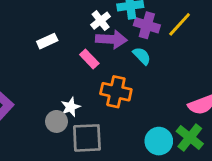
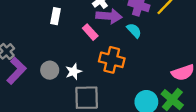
white rectangle: (47, 41) -> (56, 16), turned -56
gray circle: (56, 121) -> (50, 70), moved

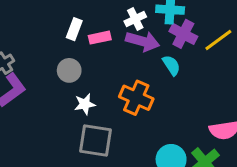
pink rectangle: (90, 32) -> (100, 38), moved, turned -70
gray circle: (50, 70) -> (69, 70), moved

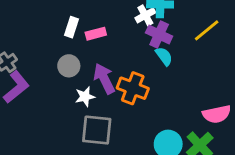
white cross: (135, 19) -> (145, 15), moved
purple cross: (183, 34) -> (159, 34), moved
purple arrow: (143, 41) -> (104, 79), moved, turned -128

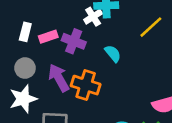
purple cross: (159, 34) -> (74, 41), moved
white star: (85, 97) -> (23, 99), moved, size x1.5

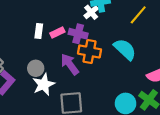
cyan semicircle: (113, 54) -> (125, 49), moved, size x1.6
gray circle: (25, 68) -> (36, 68), moved
orange cross: (86, 85) -> (90, 51), moved

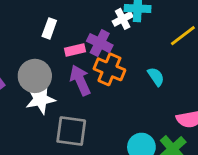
pink rectangle: (57, 32) -> (75, 50), moved
cyan semicircle: (125, 49) -> (156, 77), size x0.6
gray circle: (36, 68) -> (35, 76), size x1.5

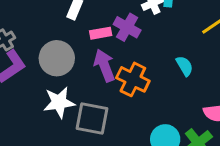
orange cross: (109, 69) -> (133, 79), moved
white star: (40, 99) -> (59, 102), moved

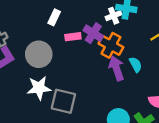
purple arrow: (104, 65) -> (116, 68), moved
orange cross: (133, 79) -> (111, 45), moved

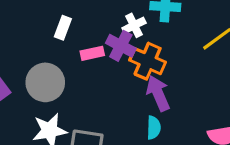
white cross: (114, 16) -> (134, 25), moved
cyan semicircle: (136, 64) -> (154, 128), moved, turned 35

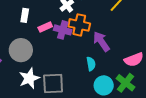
purple cross: (121, 46) -> (63, 30), moved
purple arrow: (158, 93) -> (101, 41), moved

